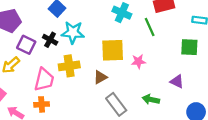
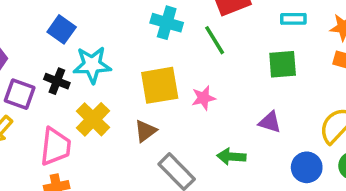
yellow cross: (69, 66) -> (93, 119), turned -30

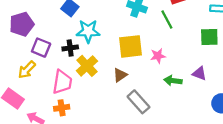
black cross: (57, 81) -> (70, 48), moved, turned -32
green arrow: (231, 157) -> (173, 81), moved

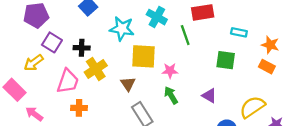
cyan star: (88, 31) -> (122, 29), moved
brown triangle: (120, 75) -> (128, 84), turned -40
green arrow: (173, 81) -> (171, 95), moved, turned 42
orange cross: (62, 108) -> (79, 108), moved

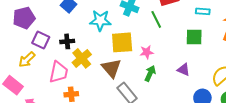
brown triangle: (128, 84) -> (111, 68), size x1.5
green arrow: (171, 95) -> (150, 73), turned 63

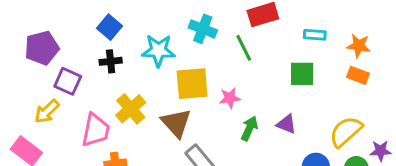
black cross: (67, 41) -> (111, 61), moved
green arrow: (150, 73) -> (249, 128), moved

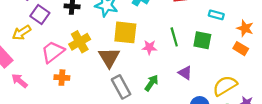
green line: (244, 48) -> (174, 37), moved
green arrow: (249, 128) -> (151, 83), moved
pink trapezoid: (96, 130) -> (53, 52), turned -150

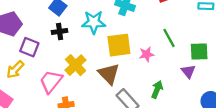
green square: (202, 40) -> (199, 51), moved
purple triangle: (185, 73) -> (188, 71), turned 32

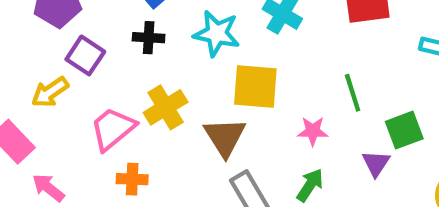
green square: (199, 51) -> (404, 130), turned -30
pink star: (147, 54) -> (313, 131), moved

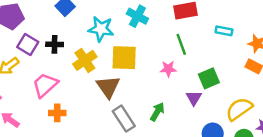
black cross: (149, 38) -> (55, 44), moved
green line: (353, 93) -> (181, 44), moved
yellow cross: (166, 107) -> (85, 60), moved
pink star: (313, 131) -> (168, 69), moved

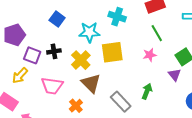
pink trapezoid: (45, 85) -> (52, 86), turned -120
brown triangle: (108, 87) -> (91, 83), moved
orange cross: (57, 113) -> (76, 106), moved, turned -32

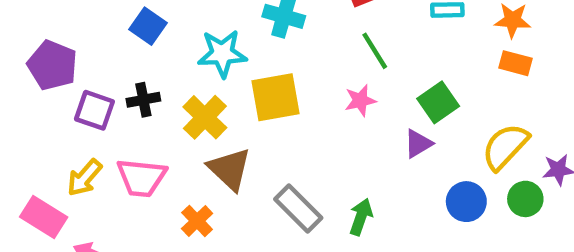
purple pentagon: (14, 35) -> (52, 65), turned -30
purple triangle: (175, 75) -> (418, 144), turned 40
yellow arrow: (20, 76) -> (84, 178), moved
green arrow: (147, 91) -> (361, 217), moved

